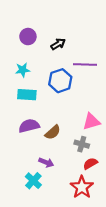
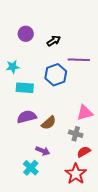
cyan star: (23, 70) -> (13, 67), moved

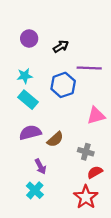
cyan star: (13, 67) -> (25, 76), moved
cyan rectangle: (25, 88) -> (28, 100), turned 36
pink triangle: (85, 113) -> (96, 116), moved
purple arrow: (43, 151) -> (40, 166), moved, turned 40

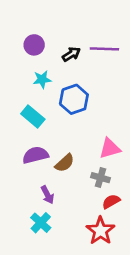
purple line: (89, 68) -> (104, 49), moved
cyan star: (25, 76) -> (42, 79), moved
pink triangle: (96, 116) -> (110, 148), moved

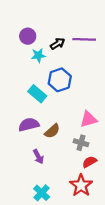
cyan star: (42, 79) -> (38, 55), moved
cyan rectangle: (33, 117) -> (37, 94), moved
cyan cross: (41, 223) -> (42, 193), moved

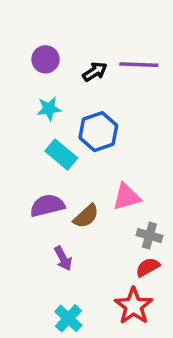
cyan star: (38, 55) -> (49, 109), moved
pink triangle: (88, 119) -> (127, 197), moved
gray cross: (81, 143) -> (149, 236), moved

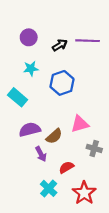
cyan rectangle: (61, 154) -> (18, 97), moved
purple arrow: (63, 258) -> (41, 154), moved
red semicircle: (148, 267) -> (66, 167), moved
cyan cross: (68, 318) -> (49, 188), moved

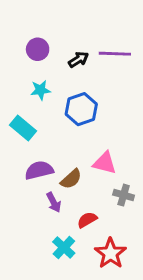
pink triangle: (80, 124) -> (105, 163), turned 30

